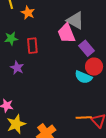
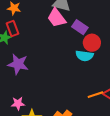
red rectangle: (32, 46) -> (13, 29), moved
purple star: (17, 68) -> (18, 64), size x1.5

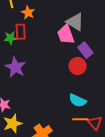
red circle: (92, 43) -> (78, 66), moved
cyan semicircle: (84, 56) -> (78, 101), moved

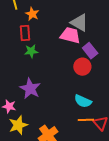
pink trapezoid: (66, 34) -> (70, 35), turned 125
green star: (10, 38) -> (31, 51), moved
purple star: (15, 67) -> (30, 89), moved

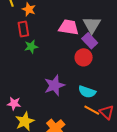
gray triangle: (79, 23) -> (92, 25), moved, turned 36
purple star: (30, 89) -> (54, 85), moved, turned 30
orange line: (86, 120) -> (92, 110), turned 35

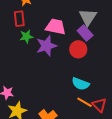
pink trapezoid: (69, 27) -> (56, 27), moved
purple star: (54, 85) -> (46, 46), moved

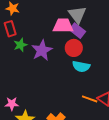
pink trapezoid: (56, 27) -> (63, 26), moved
cyan semicircle: (80, 84) -> (81, 66), moved

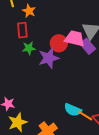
red circle: (74, 48) -> (59, 43), moved
cyan semicircle: (81, 66) -> (73, 110), moved

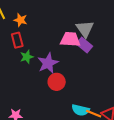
red circle: (59, 43) -> (57, 82), moved

